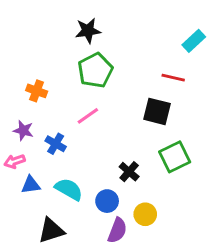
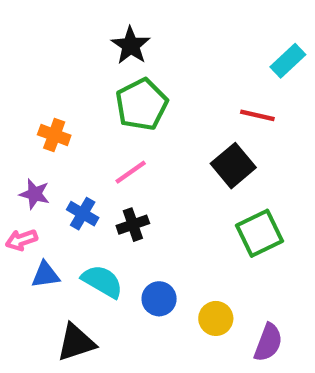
black star: (88, 31) -> (131, 45), turned -30
black square: (157, 111) -> (233, 166), turned 36
black cross: (129, 172) -> (133, 225), moved, turned 30
purple semicircle: (117, 230) -> (268, 342), moved

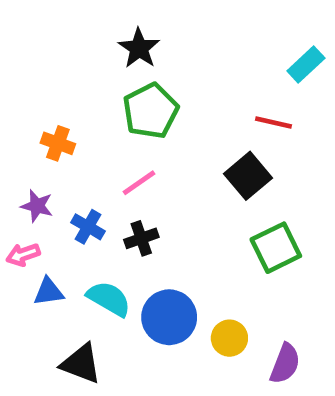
blue circle: (159, 299) -> (169, 317), size x1.5
black triangle: (76, 342) -> (81, 364), turned 39

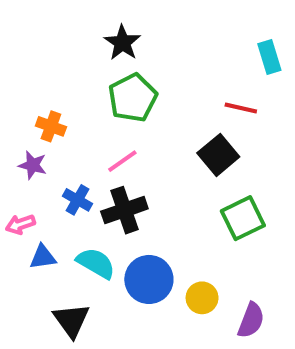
cyan rectangle: (306, 64) -> (269, 57), turned -64
purple star: (37, 206) -> (33, 165), moved
black cross: (141, 238) -> (124, 210), size x1.5
black triangle: (81, 364) -> (71, 320), turned 33

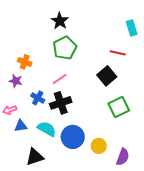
black triangle: (71, 320) -> (35, 157), turned 48

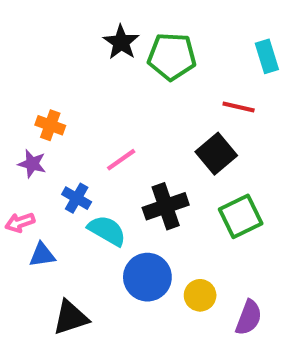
green pentagon: (65, 48) -> (172, 56), moved, turned 30
black cross: (61, 103) -> (166, 206), moved
cyan semicircle: (47, 129) -> (107, 231), moved

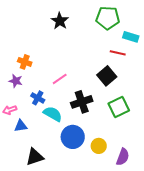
green pentagon: (172, 56) -> (108, 18), moved
cyan rectangle: (267, 56) -> (131, 37), moved, turned -56

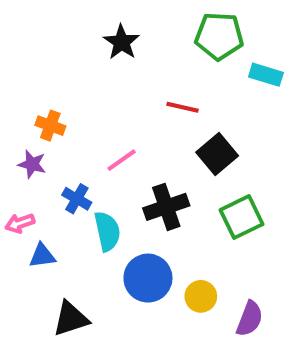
red line: (118, 53) -> (183, 107), moved
cyan semicircle: (53, 114) -> (107, 231), turned 48

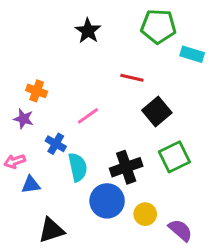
black cross: (166, 207) -> (126, 167), moved
purple semicircle: (250, 319) -> (180, 230), turned -70

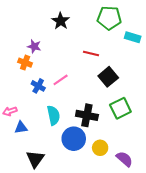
purple star: (23, 119) -> (34, 46), moved
blue cross: (56, 144) -> (38, 86), moved
black cross: (126, 167) -> (87, 115), turned 30
black triangle: (51, 230) -> (35, 159), turned -36

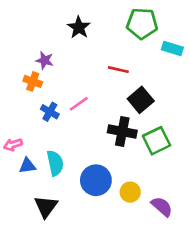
cyan semicircle: (53, 115) -> (55, 163), moved
black cross: (87, 115) -> (122, 131), moved

